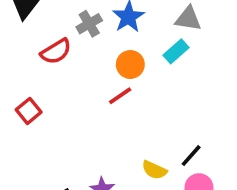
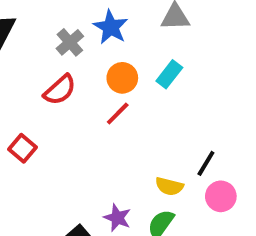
red semicircle: (56, 51) -> (60, 90), moved
cyan rectangle: (176, 51) -> (169, 74), moved

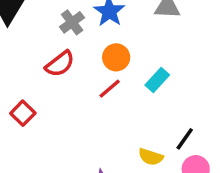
cyan rectangle: (169, 74) -> (157, 80), moved

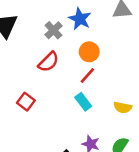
cyan rectangle: (157, 80) -> (83, 102), moved, turned -72
yellow semicircle: (151, 157) -> (123, 107), moved

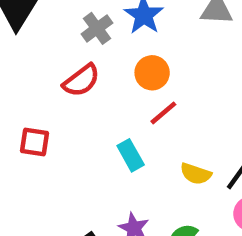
red line: (87, 75) -> (163, 113), moved
red square: (26, 102) -> (34, 142), turned -36

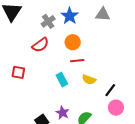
red line: (163, 113) -> (77, 61), turned 32
yellow semicircle: (196, 174) -> (89, 80), moved

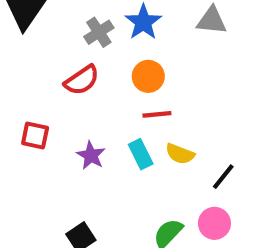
cyan rectangle: (62, 80) -> (141, 154), moved
pink circle: (116, 108) -> (214, 223), moved
purple star: (62, 113) -> (91, 155), moved

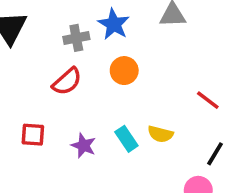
gray cross: (99, 32) -> (76, 38), turned 30
red line: (157, 114) -> (208, 100), moved, turned 50
black line: (223, 177) -> (215, 154), moved

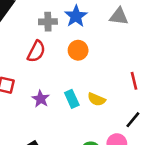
red semicircle: (67, 81) -> (36, 51), turned -30
red line: (208, 100) -> (134, 81), turned 30

